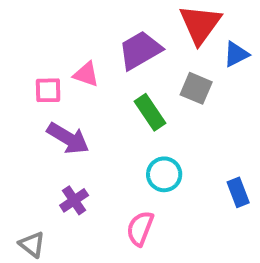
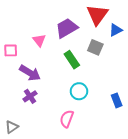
pink triangle: (86, 74) -> (39, 40), turned 32
pink square: (48, 90) -> (11, 50), moved
purple cross: (74, 200) -> (30, 96), moved
gray triangle: (32, 244) -> (12, 127), turned 48

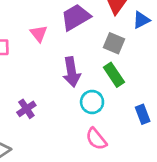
green rectangle: (72, 60) -> (114, 75), moved
purple arrow: (30, 73) -> (72, 72), moved, turned 50
pink semicircle: (67, 119) -> (96, 139), moved, turned -60

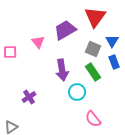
blue triangle: (141, 20) -> (112, 41), moved, turned -32
blue rectangle: (143, 114) -> (114, 62), moved
pink semicircle: (96, 139) -> (93, 119), moved

